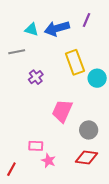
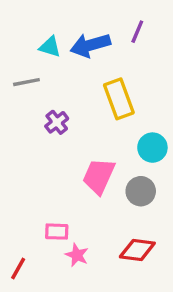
cyan circle: (97, 78) -> (152, 148), moved
gray circle: (89, 130) -> (141, 191), moved

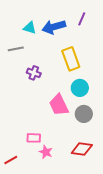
purple cross: (57, 122) -> (34, 73), turned -32
cyan circle: (152, 148) -> (80, 88), moved
pink trapezoid: (99, 176) -> (59, 105), turned -50
red line: (18, 268) -> (11, 160), turned 32

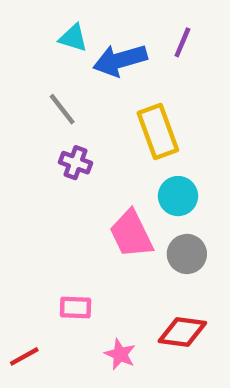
cyan triangle: (30, 28) -> (73, 38), moved
gray line: (16, 49) -> (62, 109), moved, turned 63
pink star: (46, 152) -> (120, 354), moved

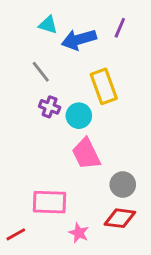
cyan circle: (178, 196) -> (79, 116), moved
gray circle: (187, 254) -> (123, 185), moved
pink rectangle: (75, 307) -> (50, 202), size x1.6

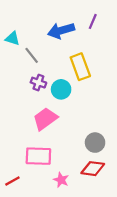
cyan triangle: (48, 25) -> (12, 38), moved
pink trapezoid: (86, 154) -> (45, 119), moved, turned 80

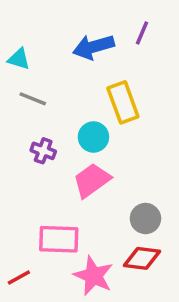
gray line: (32, 55) -> (33, 99), moved, turned -30
purple cross: (38, 83) -> (43, 151), moved
pink trapezoid: (45, 119) -> (92, 180), moved
pink star: (61, 180) -> (93, 276), size x1.6

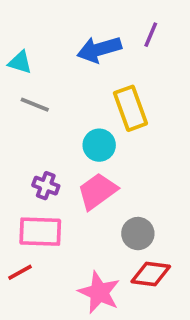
purple cross: (43, 151) -> (46, 186), moved
gray circle: (145, 218) -> (138, 234), moved
pink rectangle: (59, 239) -> (40, 232), moved
red line: (19, 277) -> (20, 272), moved

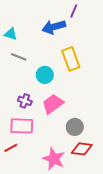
purple line: (151, 35) -> (74, 11), moved
cyan circle: (99, 145) -> (45, 75), moved

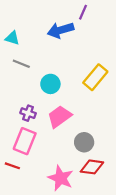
yellow rectangle: (71, 59) -> (95, 77), moved, turned 60
pink rectangle: (22, 126) -> (25, 141), turned -70
red line: (11, 148) -> (12, 166), turned 48

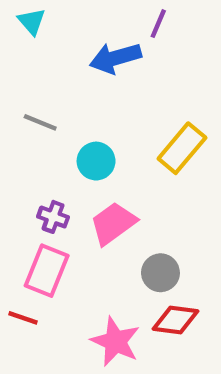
cyan triangle: (12, 38) -> (32, 21), moved, turned 32

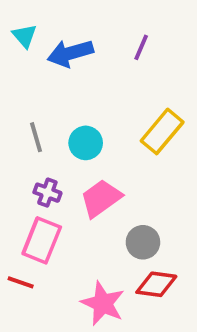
cyan triangle: (32, 21) -> (25, 36), moved
purple line: (158, 24) -> (141, 47), moved
blue arrow: (115, 58) -> (70, 53), moved
gray line: (40, 122) -> (36, 137), moved, turned 52

